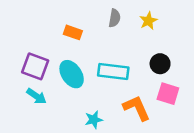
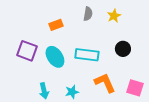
orange rectangle: (73, 32) -> (56, 25), turned -40
pink square: (168, 94) -> (135, 88), moved
cyan arrow: (36, 96) -> (44, 91), moved, turned 42

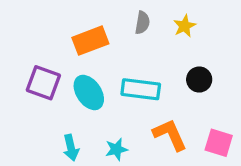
orange rectangle: (56, 25) -> (90, 41), size x1.5

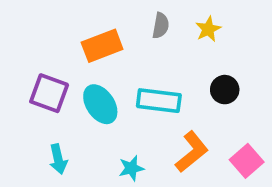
orange L-shape: (170, 135) -> (192, 152), turned 75
pink square: (219, 143) -> (247, 161), turned 32
cyan arrow: (71, 148) -> (58, 159), moved

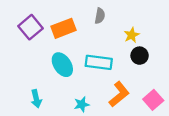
yellow star: (208, 29) -> (132, 35), moved
purple square: (49, 93) -> (31, 27), moved, turned 30

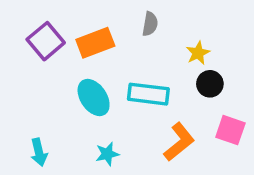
cyan arrow: (36, 99) -> (39, 152), moved
pink square: (153, 100) -> (230, 130), moved, turned -30
cyan star: (82, 104) -> (107, 154), moved

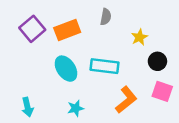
black circle: (210, 84) -> (157, 61), moved

